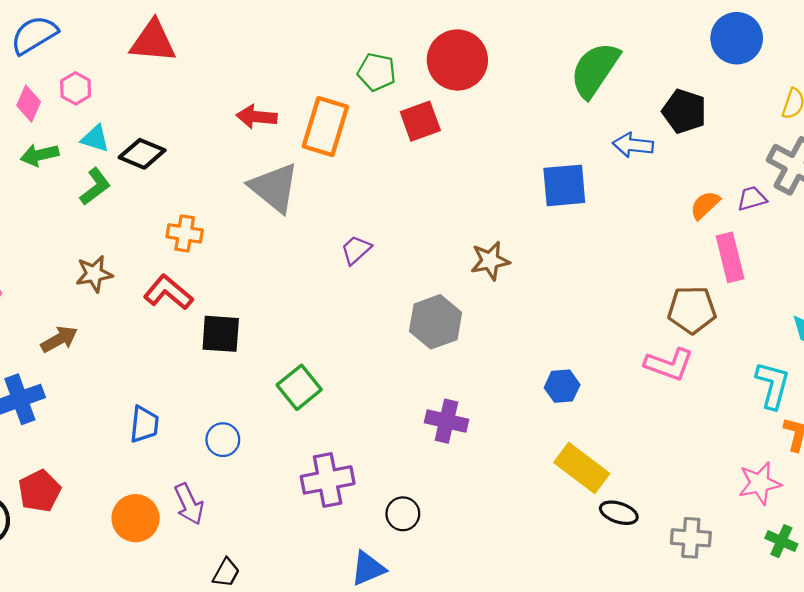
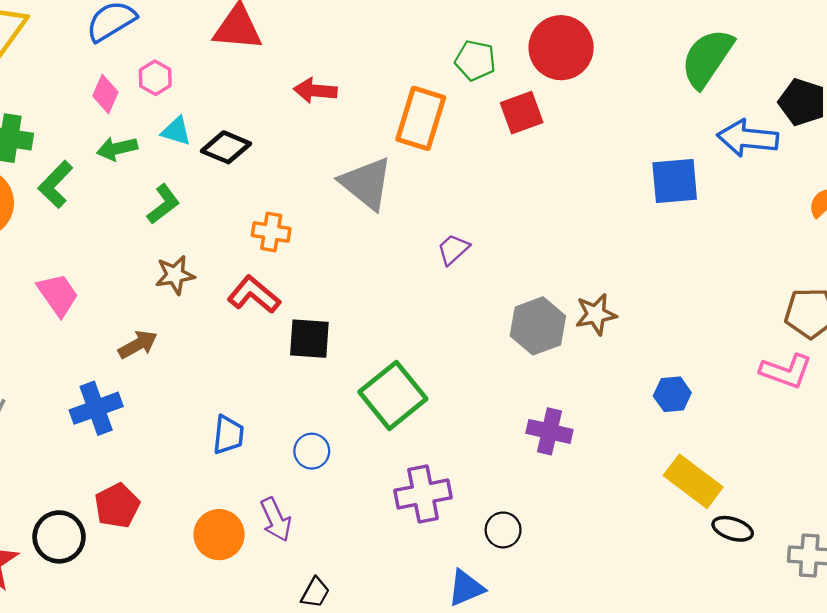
red arrow: (257, 117) -> (315, 91), moved
blue arrow: (633, 145) -> (748, 138), size x1.4
green L-shape: (95, 187) -> (163, 204), moved
brown star: (490, 261) -> (596, 314), moved
green square: (299, 387) -> (393, 395), size x1.4

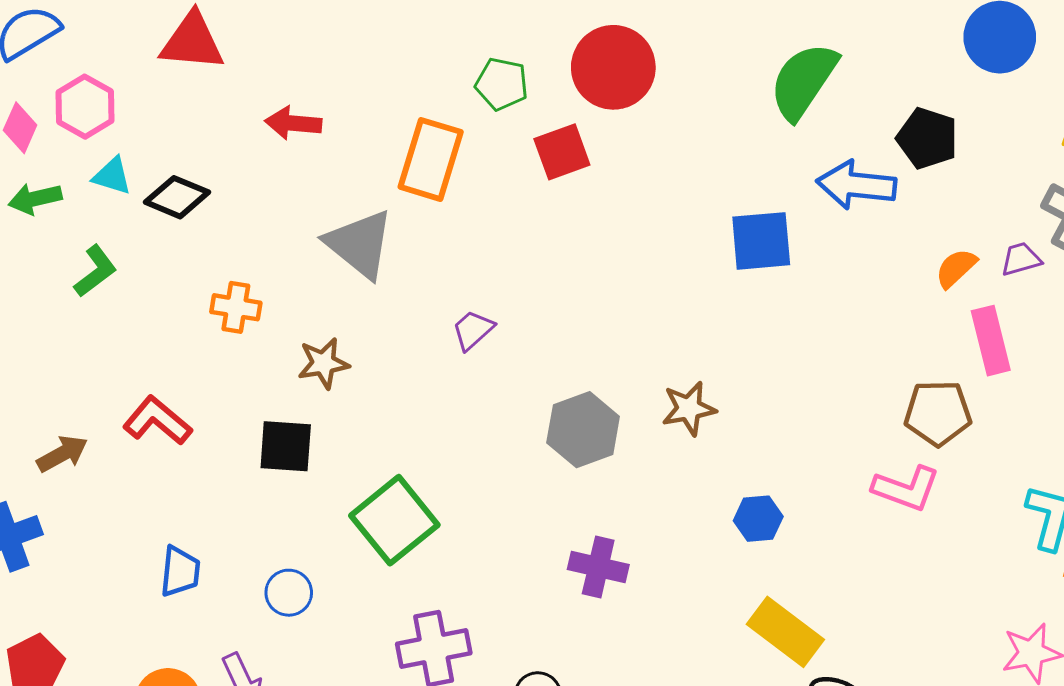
pink hexagon: (155, 78) -> (85, 107), size x1.4
brown star: (175, 275) -> (323, 363), moved
red L-shape: (254, 295) -> (157, 421), moved
brown star: (596, 314) -> (689, 408), moved

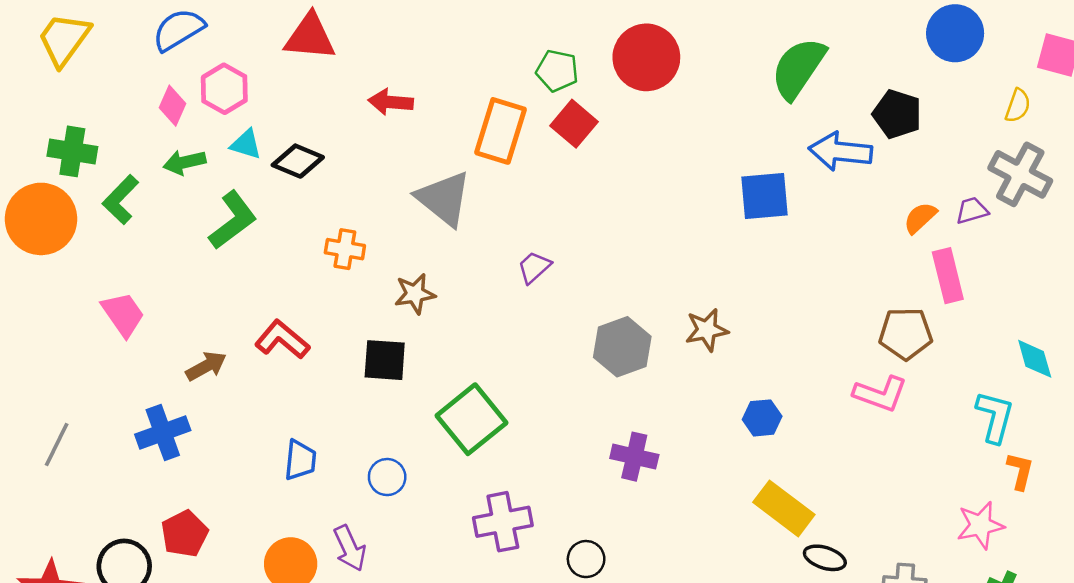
red square: (562, 152) -> (574, 124), moved, turned -30
green L-shape: (95, 271) -> (233, 220), size x1.4

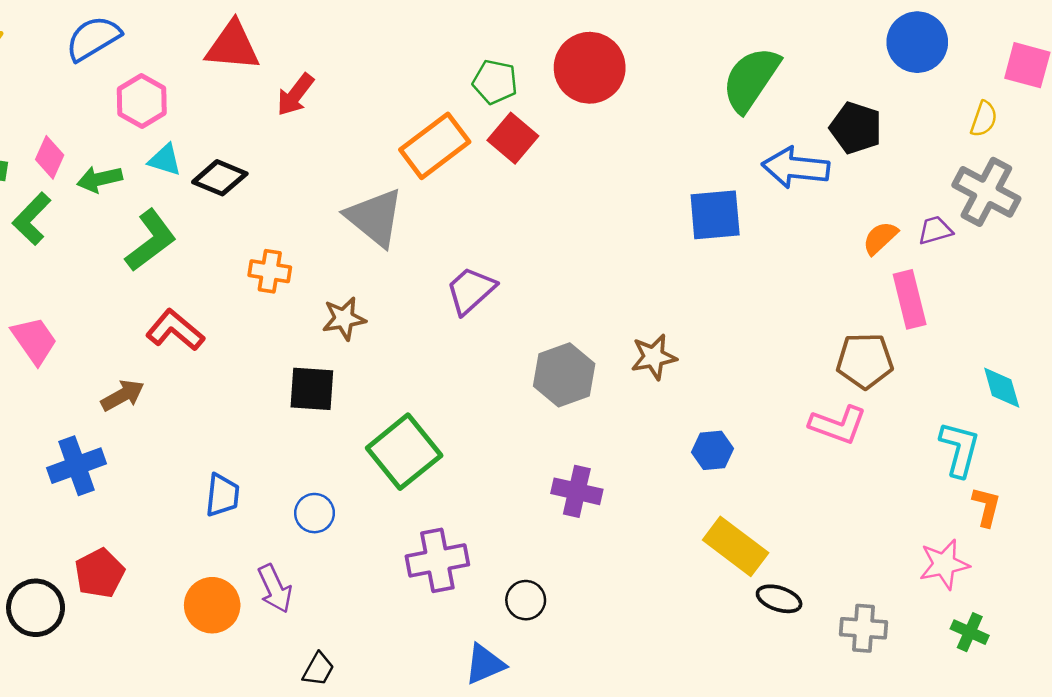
red arrow: (391, 102) -> (295, 95), moved, turned -57
pink diamond: (172, 106) -> (50, 157), moved
orange rectangle: (500, 131) -> (435, 146), turned 36
purple trapezoid: (534, 267) -> (471, 290), size x1.4
red L-shape: (282, 340) -> (175, 330), moved

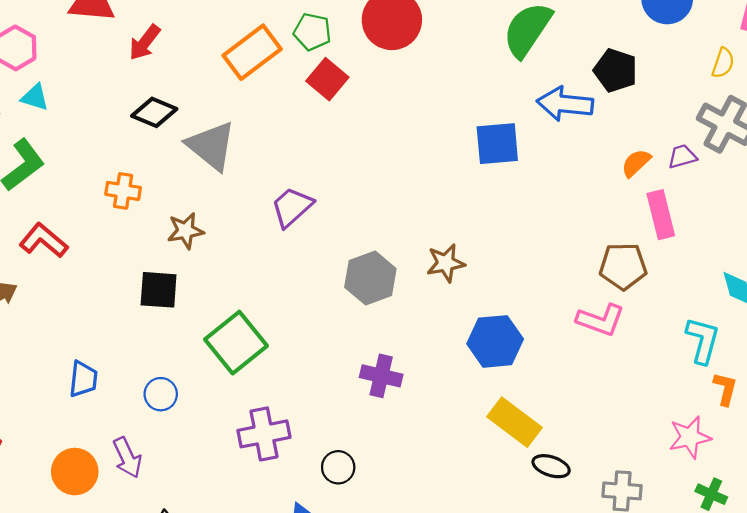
orange rectangle: (435, 146) -> (252, 52), moved
black diamond: (220, 178) -> (154, 112), moved
blue hexagon: (713, 450) -> (495, 341), size x1.6

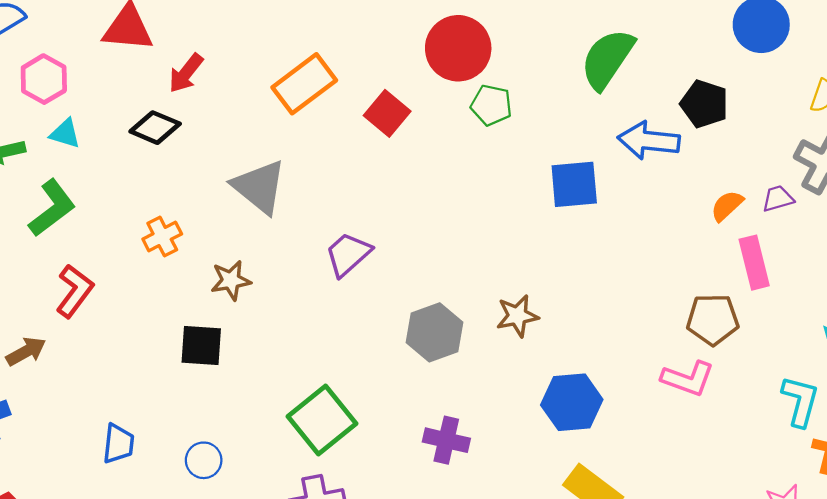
green pentagon: (312, 32) -> (491, 105), moved
black diamond: (154, 112) -> (155, 128), moved
orange cross: (123, 191) -> (162, 237), turned -36
red L-shape: (44, 240) -> (75, 291), turned 87
green square: (236, 343) -> (322, 420), moved

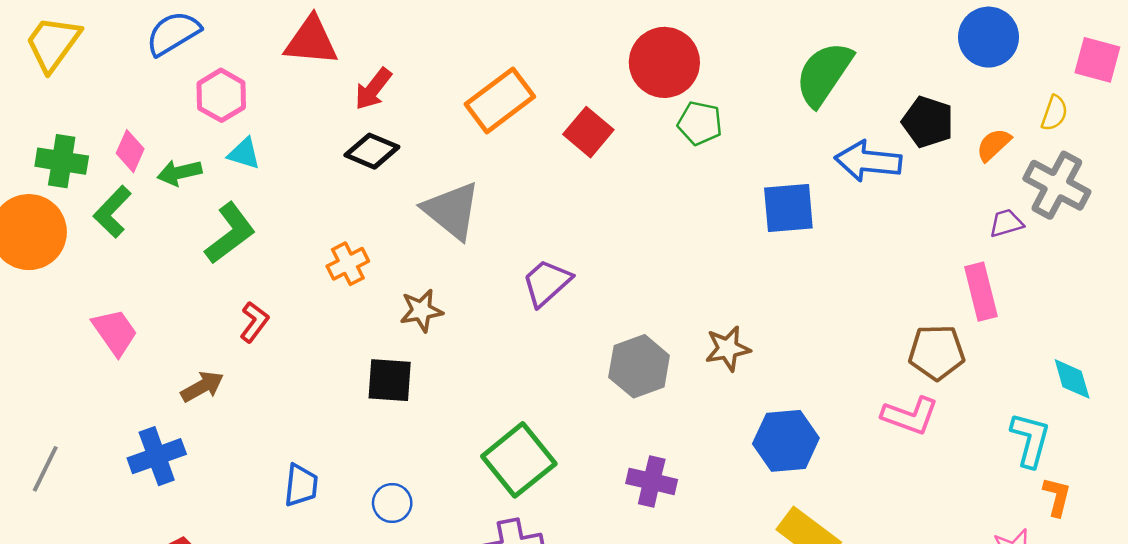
black diamond: (155, 128) -> (372, 151), moved
orange semicircle: (727, 206) -> (994, 145), moved
red L-shape: (75, 291) -> (254, 322), size x0.7

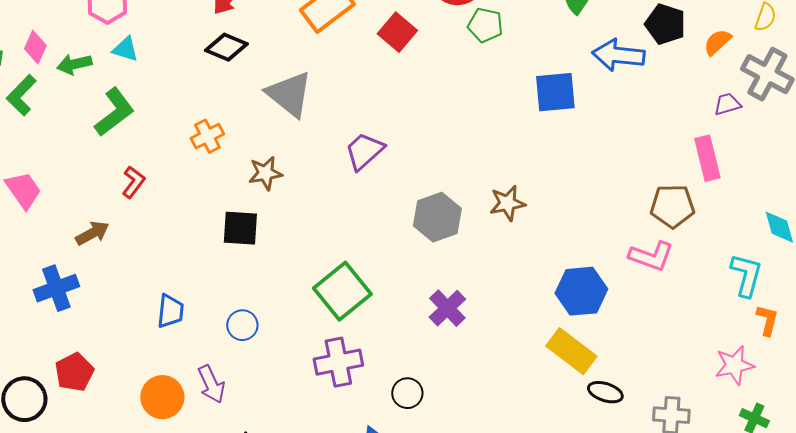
blue hexagon: (786, 441) -> (581, 291), moved
purple cross: (652, 481) -> (447, 308), turned 33

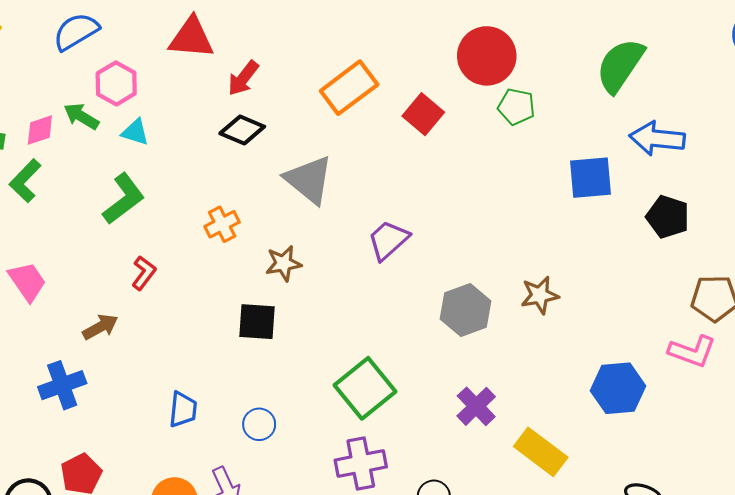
black pentagon: (665, 24) -> (668, 217), moved
pink diamond: (35, 47) -> (40, 130), turned 48
green arrow: (74, 64) -> (81, 116), moved, turned 44
yellow rectangle: (571, 351) -> (541, 452), moved

